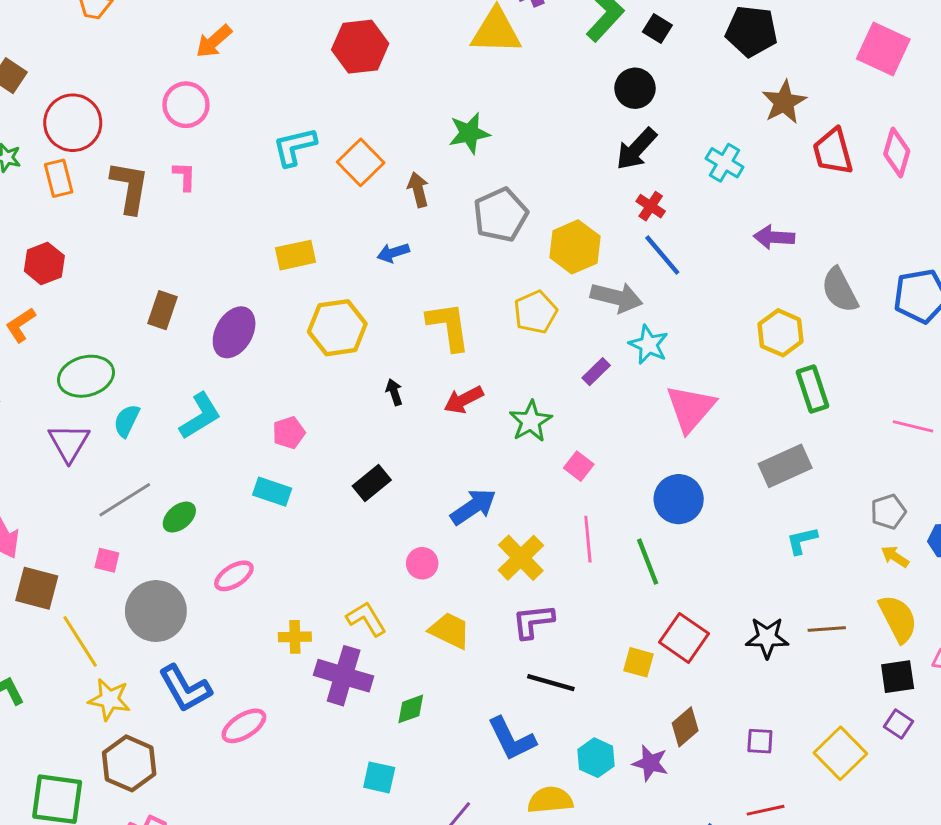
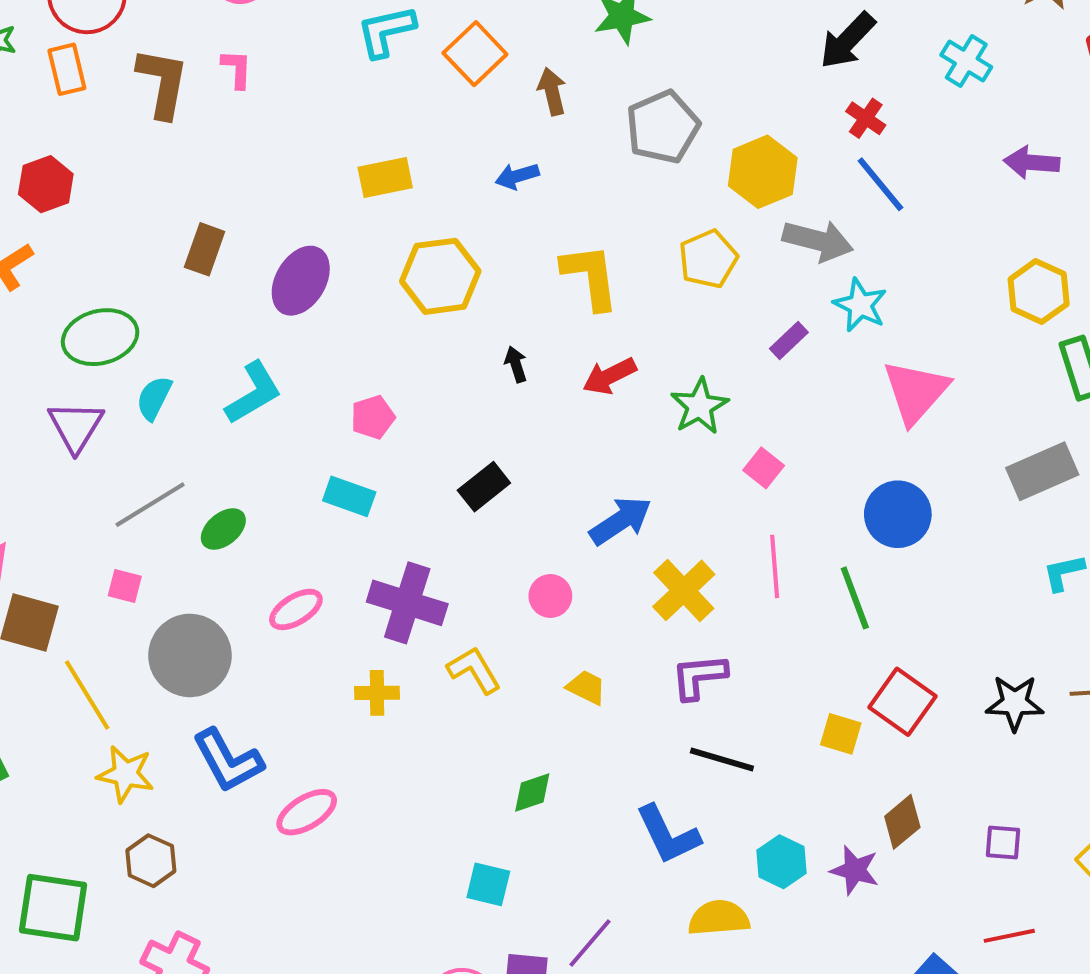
yellow trapezoid: (450, 631) -> (586, 687), size x0.7
purple cross: (344, 676) -> (407, 603), moved
brown hexagon: (129, 763) -> (151, 861), size x0.7

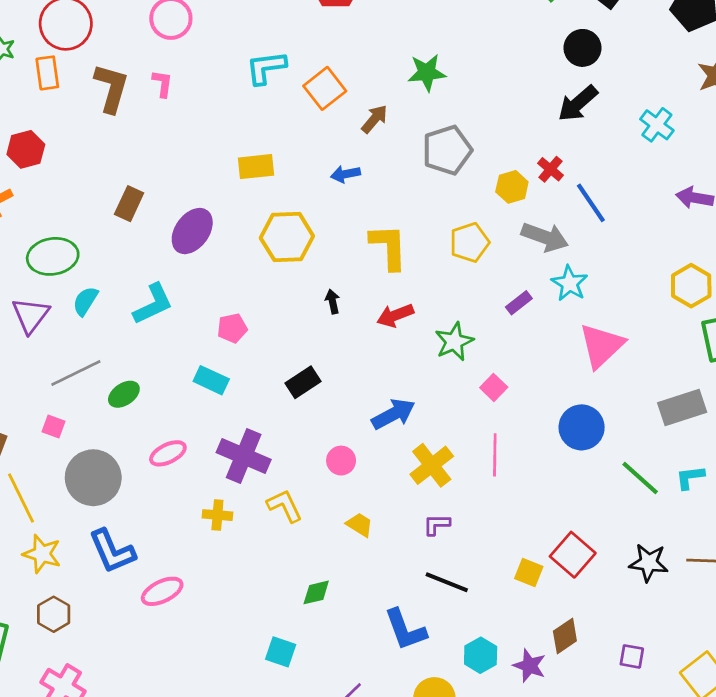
brown arrow: (552, 91) -> (374, 119), turned 48
red cross: (866, 118) -> (550, 169), moved
yellow hexagon: (763, 172) -> (512, 187), size x0.7
green line: (855, 598) -> (640, 478), moved, turned -33
purple L-shape: (699, 676) -> (437, 525), size x0.7

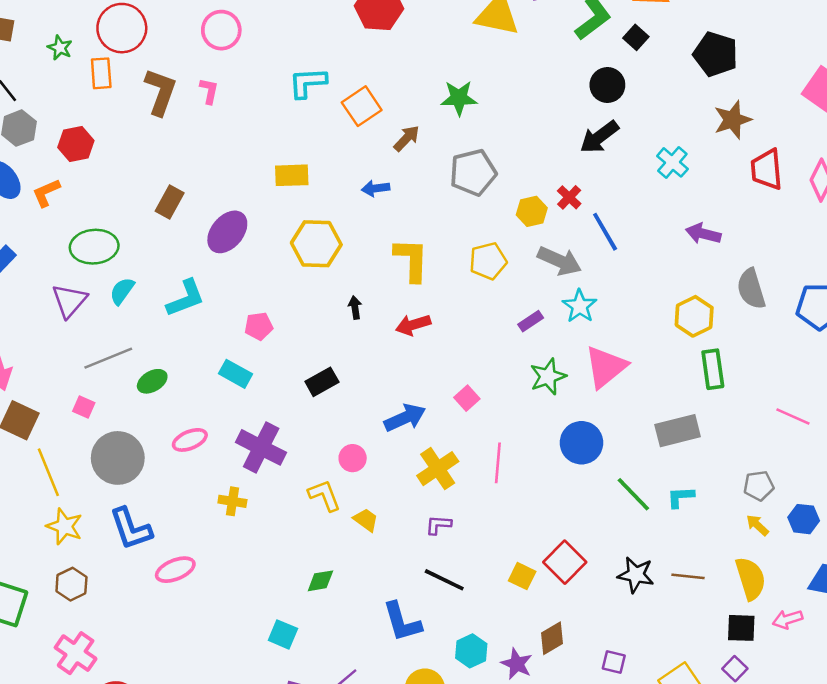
green star: (454, 342) -> (548, 377), moved
pink square: (494, 387) -> (467, 398), moved
yellow L-shape: (285, 506) -> (325, 495), moved

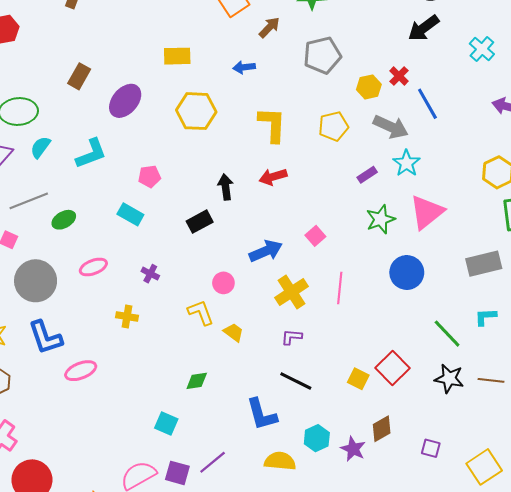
black arrow: (355, 308) -> (226, 187), moved, size x1.4
purple cross: (261, 447) -> (150, 274), size x0.5
green line: (633, 494) -> (447, 334), moved

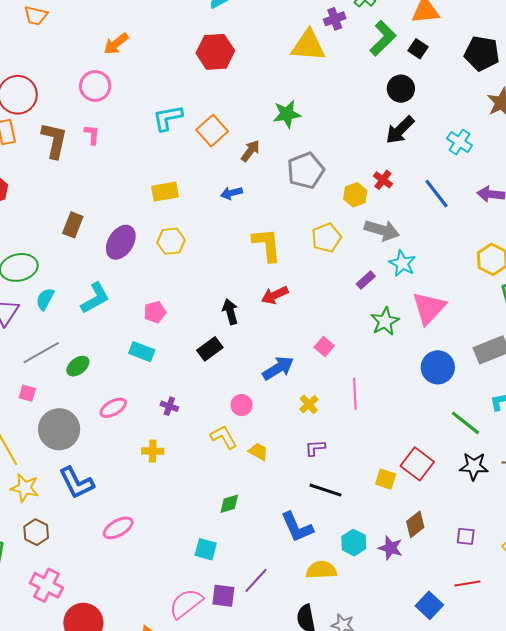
blue line: (427, 104) -> (437, 194), moved
yellow hexagon: (196, 111) -> (171, 241), moved, size x0.7
blue circle: (407, 273) -> (438, 367), moved
yellow cross: (292, 292) -> (309, 404), size x0.6
pink ellipse: (81, 371) -> (118, 528), moved

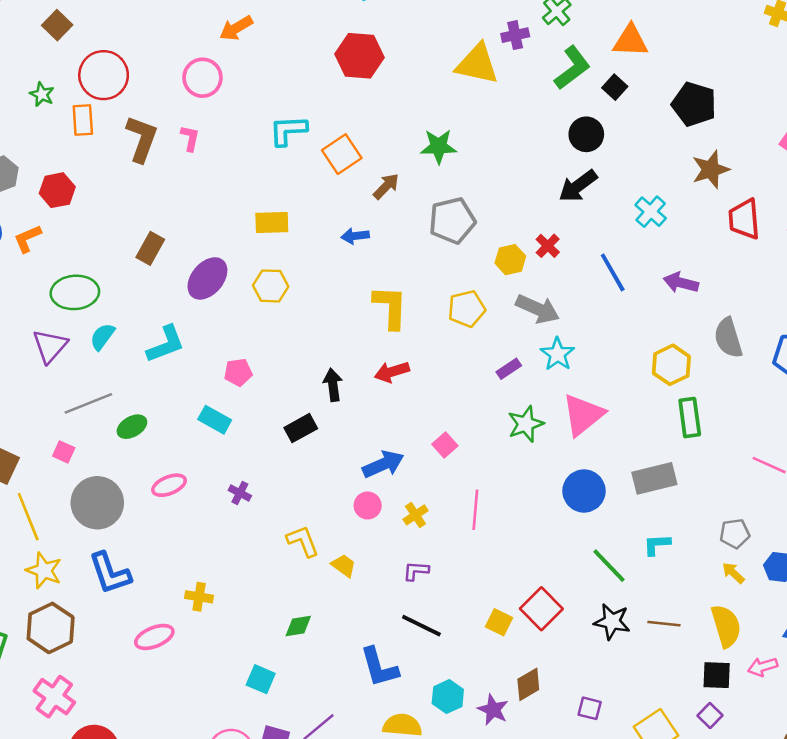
pink circle: (242, 405) -> (368, 506), moved
yellow cross: (153, 451) -> (199, 597), moved
brown hexagon: (36, 532) -> (51, 628), size x1.5

